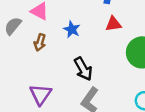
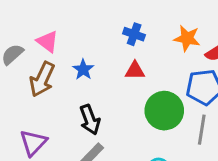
brown arrow: (40, 42) -> (42, 79), size x1.6

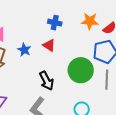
red triangle: (135, 71) -> (49, 45), moved, turned 40
black arrow: (90, 120) -> (47, 81), moved

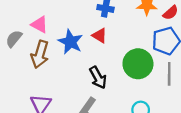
blue star: (24, 50) -> (70, 42), size x1.5

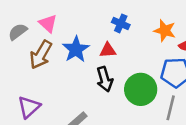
red triangle: (99, 35) -> (108, 50), turned -49
black arrow: (98, 78) -> (105, 79), moved

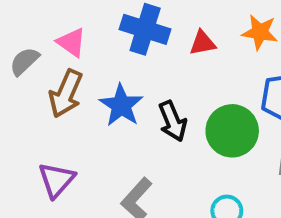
blue cross: (121, 23) -> (145, 29), moved, size x1.6
blue star: (76, 49) -> (121, 105), moved
red triangle: (108, 50) -> (203, 43), moved

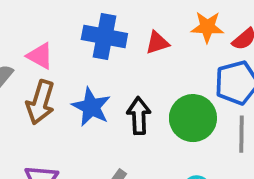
black arrow: (173, 121) -> (139, 116), turned -153

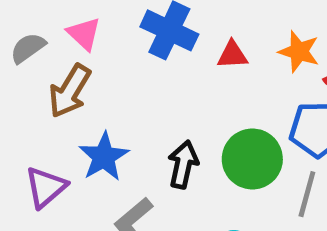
blue star: (91, 107) -> (104, 157), moved
black arrow: (139, 116) -> (183, 164), moved

